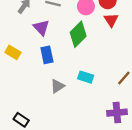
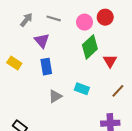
red triangle: (111, 20) -> (110, 61), moved
green diamond: (78, 34) -> (90, 47), moved

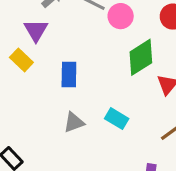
pink circle: (85, 22) -> (121, 16), moved
purple triangle: (42, 41) -> (36, 30), moved

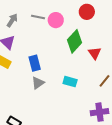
gray triangle: (74, 122) -> (38, 83), moved

